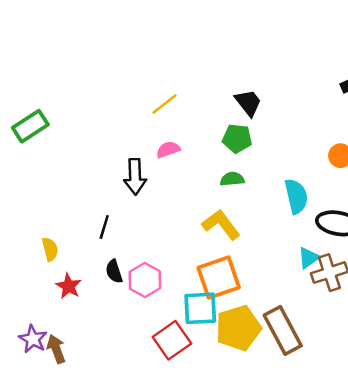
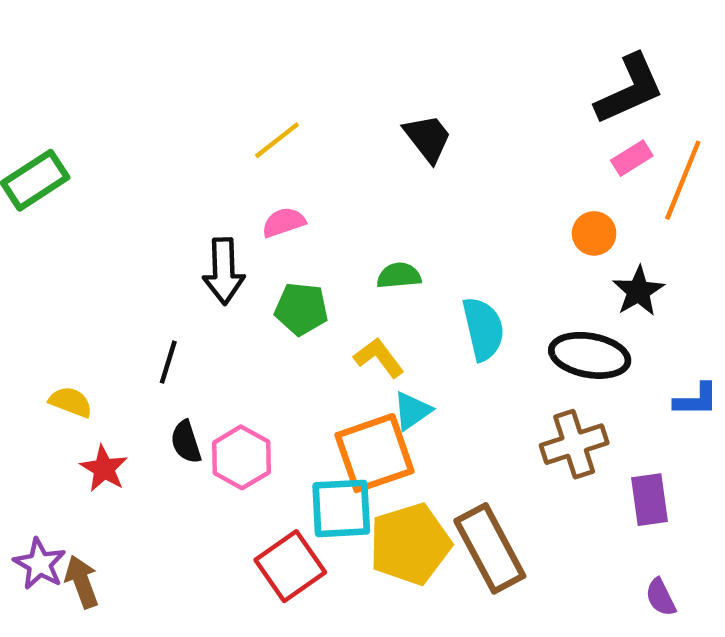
green pentagon: (237, 138) -> (301, 309), moved
cyan semicircle: (296, 196) -> (483, 329), moved
yellow L-shape: (221, 225) -> (379, 358), size x0.7
yellow semicircle: (50, 249) -> (71, 402), turned -55
cyan triangle: (309, 258) -> (412, 411), moved

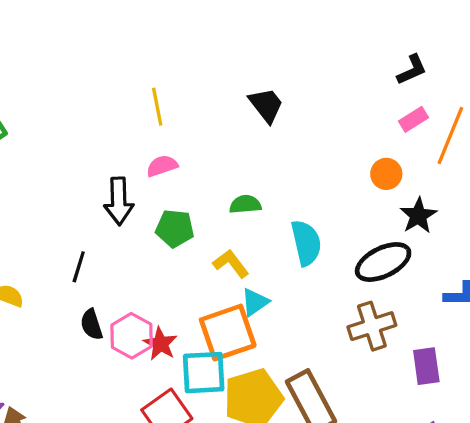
black L-shape: (630, 89) -> (412, 70), size x0.6
yellow line: (277, 140) -> (157, 107), turned -63
black ellipse: (590, 355) -> (383, 262), turned -36
red star: (104, 469) -> (160, 344), moved

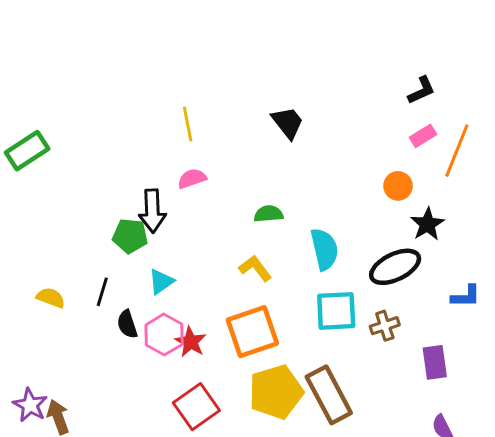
green pentagon: (175, 228) -> (130, 236), moved
black line: (79, 267) -> (102, 292), moved
cyan triangle: (255, 302) -> (161, 282), moved
brown cross: (372, 326) -> (385, 326), size x0.7
cyan square: (204, 373) -> (336, 311), moved

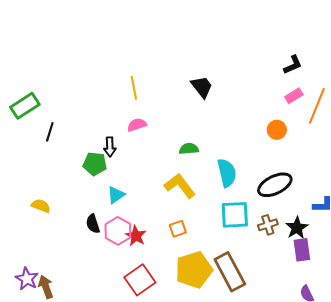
black arrow: (152, 211) -> (110, 147), size x0.7
black star: (427, 224) -> (297, 228), moved
yellow L-shape: (255, 268) -> (180, 186), size x1.4
black line: (102, 292) -> (50, 132), moved
orange square: (252, 332) -> (178, 229), size x0.5

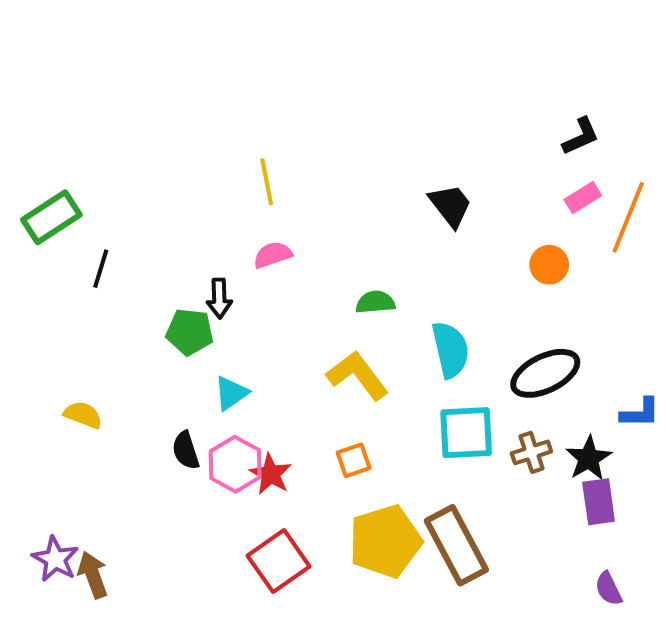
black trapezoid: (202, 87) -> (450, 205), moved

